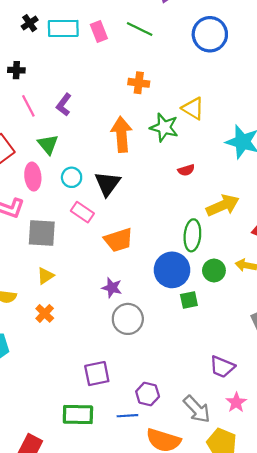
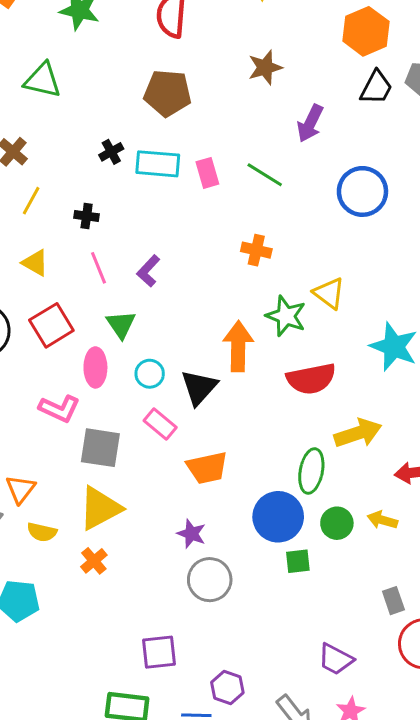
orange arrow: (122, 134) -> (238, 346), moved
red semicircle: (186, 170) -> (311, 379), size x2.0
yellow triangle: (46, 276) -> (100, 508), size x1.8

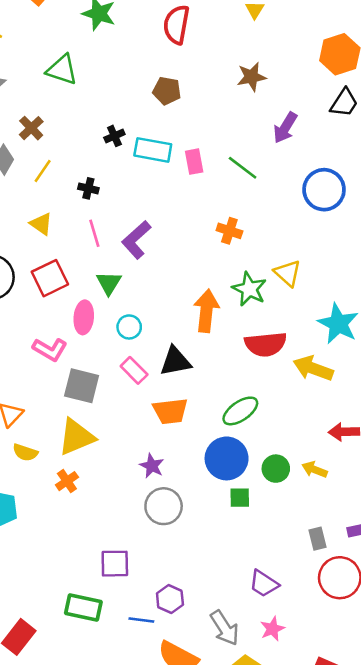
brown pentagon: (168, 93) -> (167, 91), size x0.7
purple L-shape: (148, 271) -> (136, 240), size x1.4
black triangle: (199, 387) -> (175, 361), moved, turned 32
yellow arrow: (358, 433) -> (313, 368), moved, turned -147
green ellipse: (311, 471) -> (240, 411), moved, turned 39

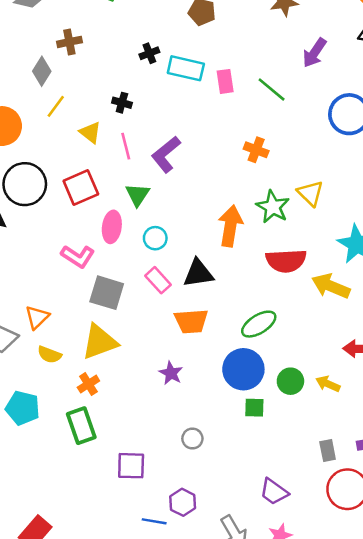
brown cross: (31, 128) -> (69, 42), turned 30
yellow line: (43, 171) -> (56, 106), moved
yellow triangle: (41, 224) -> (90, 132), moved
gray circle: (164, 506) -> (192, 439), moved, size x0.6
green rectangle: (83, 607) -> (81, 426), moved, turned 56

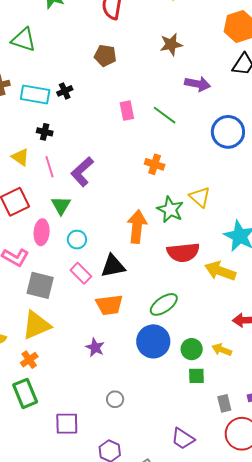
purple arrow: (314, 53) -> (198, 84), turned -110
cyan rectangle: (186, 68) -> (35, 94), moved
green square: (254, 408) -> (196, 376), moved

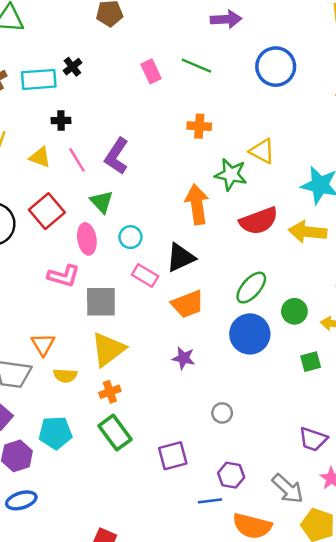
green circle: (192, 349) -> (294, 311), moved
orange cross: (29, 360) -> (110, 392), turned 30

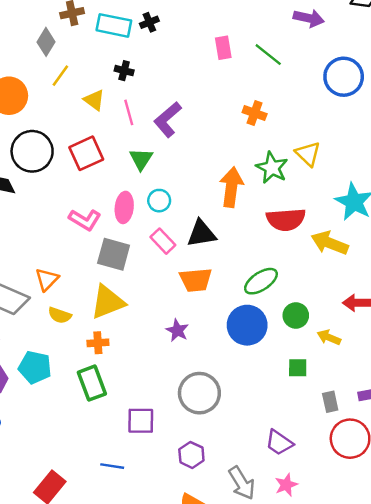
pink ellipse: (87, 239) -> (124, 207), moved
gray circle: (222, 413) -> (199, 393), size x2.0
blue line: (210, 501) -> (112, 466), moved

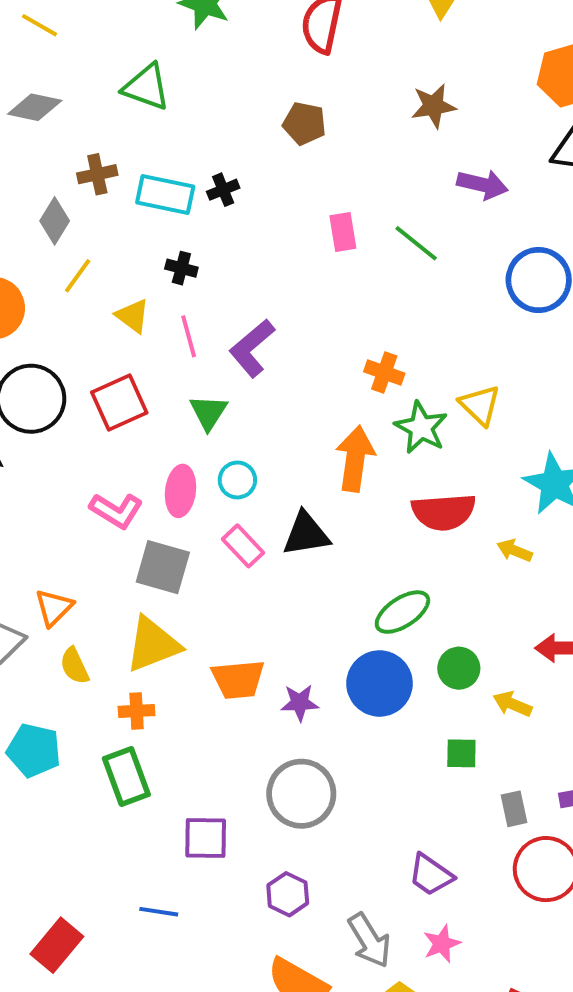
orange cross: (255, 113) -> (384, 373), moved
yellow arrow: (330, 243) -> (515, 550), size x0.6
orange trapezoid: (196, 280) -> (238, 679), moved
yellow semicircle: (60, 315) -> (74, 666), turned 45
purple star: (177, 330) -> (300, 703), moved, turned -30

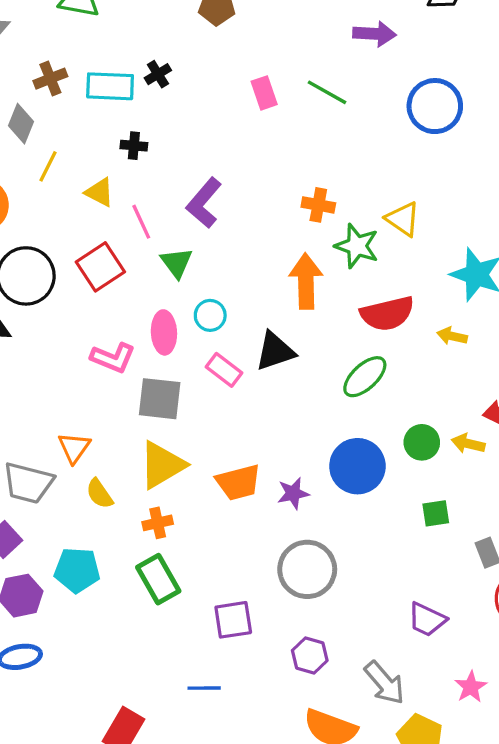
pink line: (189, 336) -> (141, 222), moved
green ellipse: (402, 612) -> (365, 377), moved
yellow arrow: (512, 704) -> (468, 443), moved
pink star: (442, 944) -> (471, 687), moved

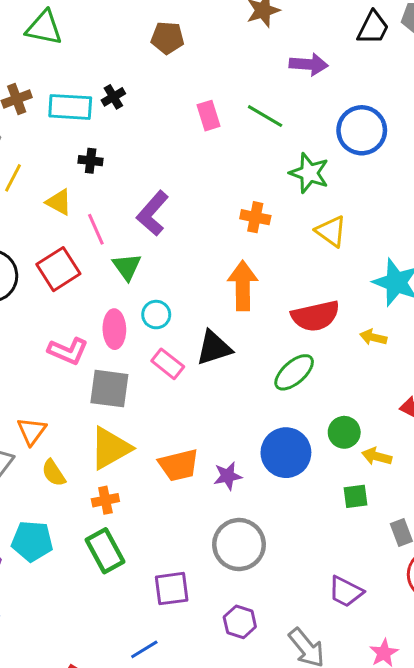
green star: (357, 246) -> (309, 173), moved
yellow arrow: (468, 443) -> (377, 456), moved
blue line: (204, 688) -> (144, 649), turned -32

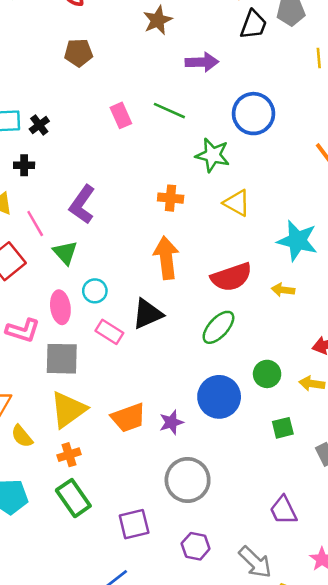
black cross: (113, 97) -> (39, 125), moved
yellow arrow: (377, 456) -> (312, 384), moved
purple trapezoid: (346, 592) -> (283, 510), turned 44

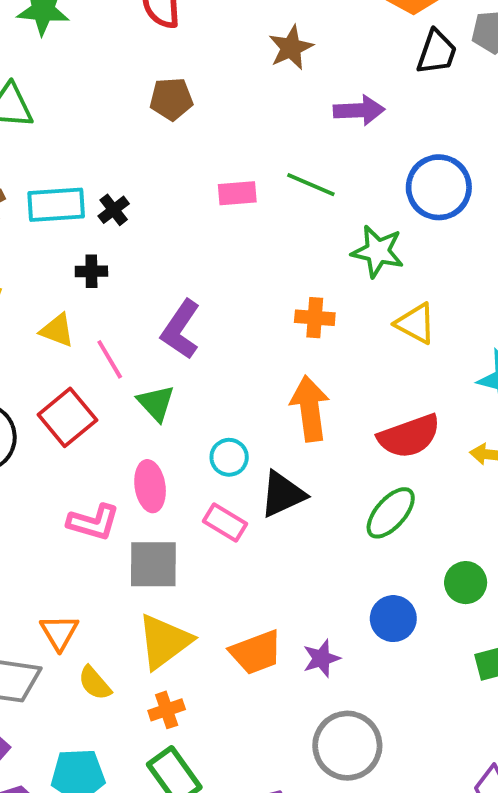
pink rectangle: (121, 115) -> (237, 193), turned -70
cyan circle: (95, 291) -> (229, 457), moved
blue circle: (219, 397) -> (393, 619), size x0.7

